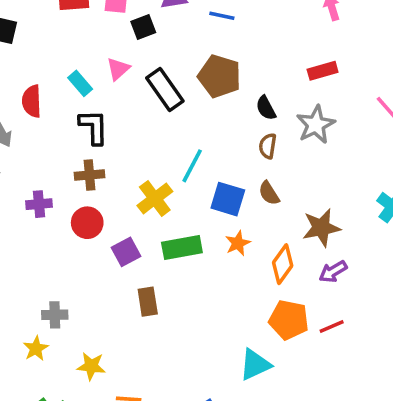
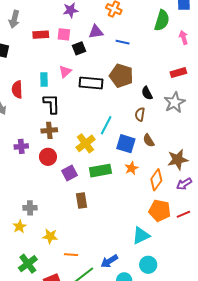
cyan rectangle: (80, 83) -> (44, 80), turned 40
black rectangle: (165, 90) -> (91, 83), turned -50
brown semicircle: (268, 146) -> (140, 114), moved

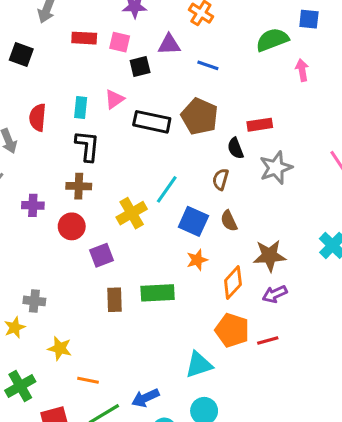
green semicircle: (162, 20) -> (272, 40), turned -135
red rectangle: (178, 73) -> (260, 125), moved
green rectangle: (100, 171) -> (158, 293), moved

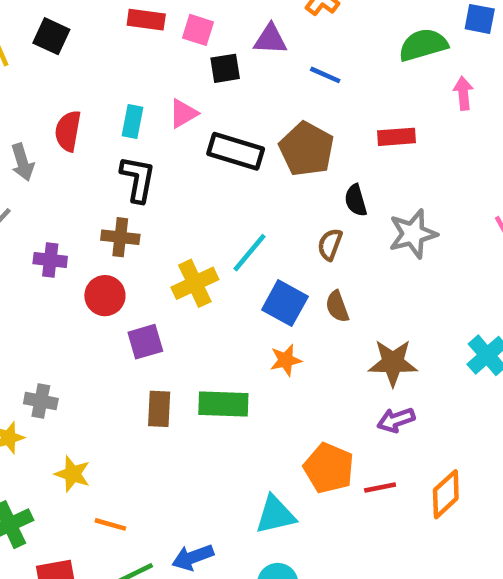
red rectangle: (260, 125) -> (396, 137), moved
orange diamond: (233, 282) -> (446, 494), moved

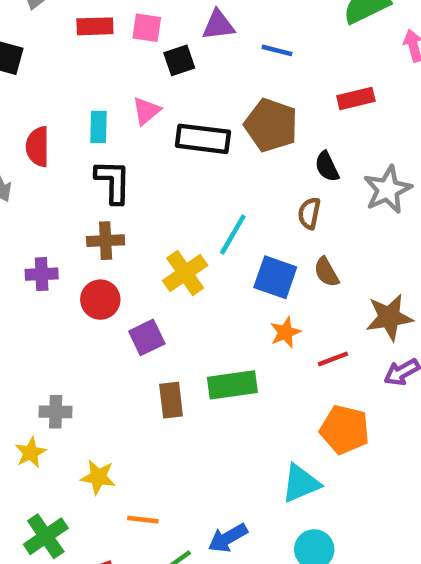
red line: (380, 487) -> (333, 359), moved

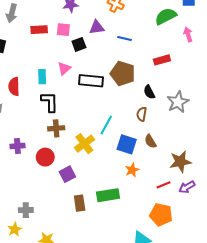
brown cross: (106, 241) -> (56, 128), moved
red line: (333, 359) -> (163, 185), moved

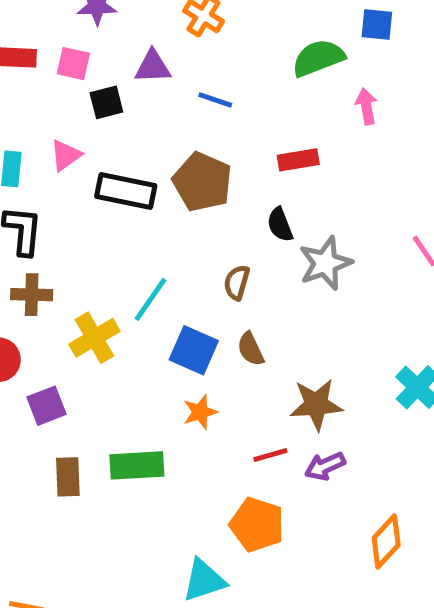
black semicircle: (149, 92) -> (280, 225), moved

